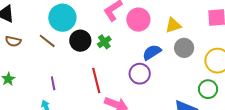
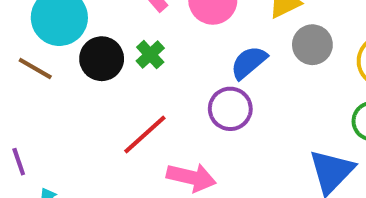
red line: (96, 80) -> (145, 135), turned 70
purple line: (53, 83) -> (19, 162), moved

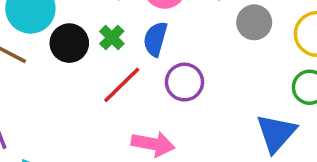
blue semicircle: (249, 62) -> (155, 39), moved, turned -32
red line: (145, 135) -> (122, 85), moved

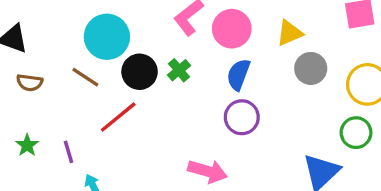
blue semicircle: (155, 39) -> (238, 75), moved
red line: (122, 85) -> (118, 117), moved

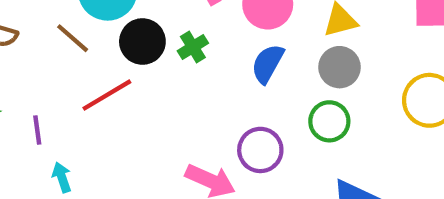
gray circle: (311, 68) -> (340, 67), moved
purple circle: (242, 117) -> (260, 150), moved
green circle: (356, 133) -> (329, 121), moved

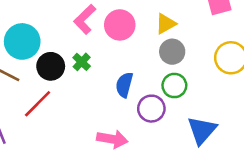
blue semicircle: (268, 64) -> (124, 85), moved
purple circle: (260, 150) -> (151, 109), moved

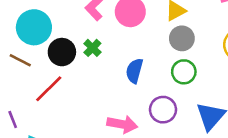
purple circle: (151, 109) -> (163, 110), moved

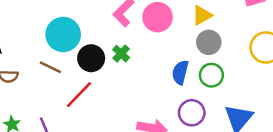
blue semicircle: (134, 71) -> (180, 72), moved

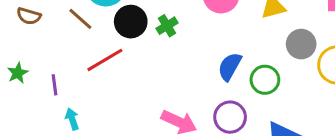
gray circle: (209, 42) -> (301, 44), moved

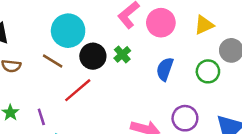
blue semicircle: (230, 67) -> (165, 69), moved
green circle: (265, 80) -> (208, 71), moved

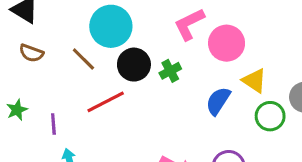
yellow triangle: (204, 25) -> (254, 81), moved, turned 45

